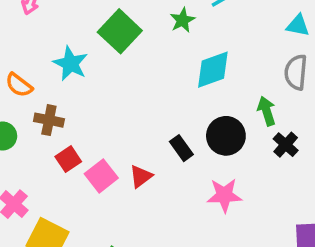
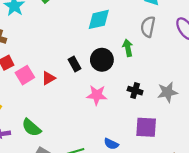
black cross: (286, 145) -> (135, 91), moved, turned -32

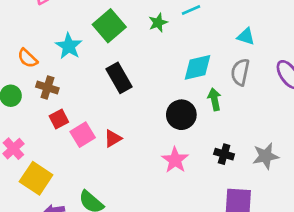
cyan diamond: (99, 19) -> (198, 67), moved
black rectangle: (74, 64) -> (119, 78), moved, size x1.5
pink star: (97, 95) -> (175, 160), turned 30

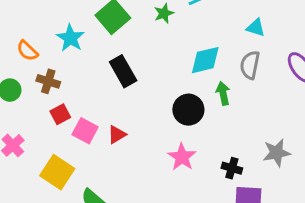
pink square: (83, 135) -> (85, 131), turned -30
black cross: (224, 154) -> (232, 168), moved
yellow square: (36, 178) -> (57, 172), moved

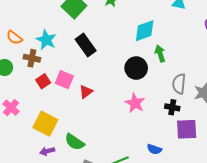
cyan star: (70, 38) -> (46, 40), moved
gray semicircle: (250, 65) -> (179, 84), moved
pink square: (85, 131) -> (64, 80), moved

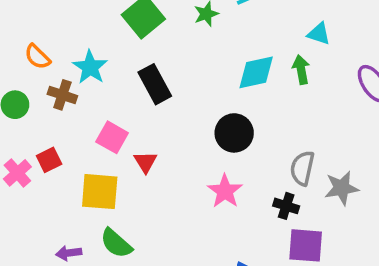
green arrow: (160, 54) -> (301, 70), moved
red square: (43, 81) -> (49, 160), moved
red triangle: (86, 92) -> (145, 162), turned -32
yellow square: (45, 124) -> (100, 192), moved, turned -30

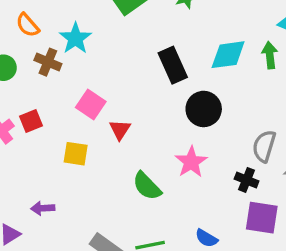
black rectangle: (155, 84) -> (173, 65), moved
yellow square: (100, 192) -> (76, 154), size x0.7
green semicircle: (116, 243) -> (147, 186), moved

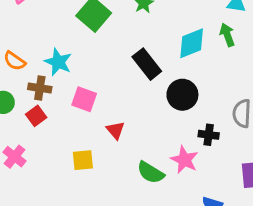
pink square: (91, 105) -> (84, 99), moved
red square: (31, 121) -> (36, 116), moved
pink star: (191, 162) -> (184, 160), moved
black cross: (247, 180) -> (209, 135), moved

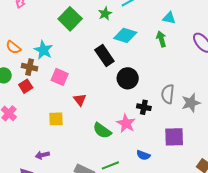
cyan diamond: (192, 43) -> (125, 35), moved, turned 35

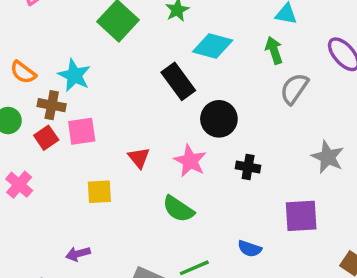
pink square: (60, 77) -> (82, 131), moved, turned -30
gray semicircle: (168, 94) -> (294, 89), moved, turned 30
gray star: (191, 103) -> (328, 157), turned -30
pink star: (126, 123) -> (190, 161), moved

